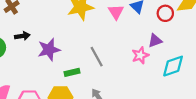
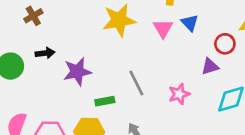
red circle: (165, 13) -> (225, 44), moved
pink star: (140, 55) -> (179, 94), moved

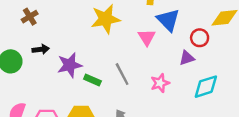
blue triangle: (190, 23) -> (168, 20), size x1.5
pink triangle: (163, 28) -> (147, 37), moved
green rectangle: (105, 101) -> (92, 80), moved, turned 35

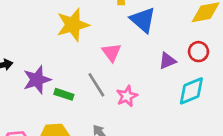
pink triangle: (147, 37) -> (111, 52), moved
red circle: (200, 38) -> (198, 52), moved
pink star: (160, 83) -> (127, 96), moved

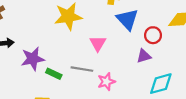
red circle: (198, 52) -> (153, 35), moved
gray line: (96, 85) -> (82, 69), turned -55

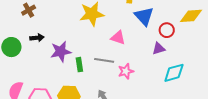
pink triangle: (98, 43) -> (118, 38), turned -42
green rectangle: (54, 74) -> (79, 65), turned 56

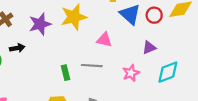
red circle: (167, 30) -> (154, 15), moved
purple star: (61, 52) -> (40, 24), moved
pink star: (126, 71) -> (131, 73), moved

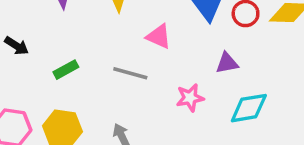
black arrow: (17, 48) -> (17, 46), moved, turned 32
green rectangle: (65, 73) -> (66, 70), moved, turned 64

